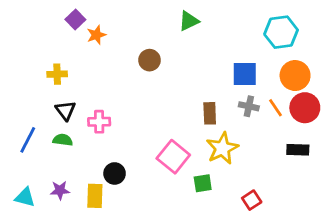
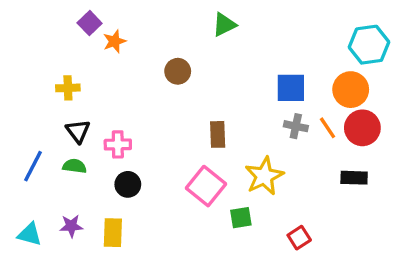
cyan hexagon: (281, 32) -> (369, 45), moved
brown rectangle: (210, 113) -> (218, 134), moved
black circle: (115, 173) -> (128, 184), moved

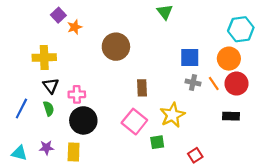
green triangle: (224, 25) -> (165, 12), moved, turned -42
brown circle: (178, 71) -> (116, 47), size x1.6
yellow cross: (68, 88) -> (44, 57), size x1.5
green semicircle: (75, 166) -> (49, 109), turned 64
black circle: (128, 184) -> (83, 120), size x1.6

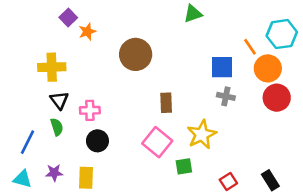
green triangle: (165, 12) -> (193, 14), turned 49
orange line: (214, 84) -> (250, 47), moved
blue line: (21, 109) -> (28, 142), moved
black rectangle: (231, 116) -> (270, 180), moved, turned 56
black circle: (83, 120) -> (97, 141), size x0.7

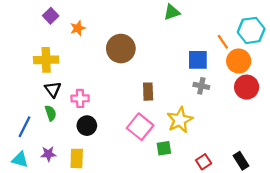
purple square: (68, 18) -> (51, 16), moved

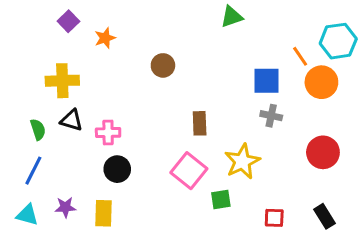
brown circle: (121, 49) -> (163, 65), size x0.6
red circle: (247, 87) -> (323, 152), moved
black triangle: (53, 89) -> (71, 120), turned -36
green semicircle: (51, 113) -> (38, 129), moved
red square: (204, 162) -> (274, 218), turned 35

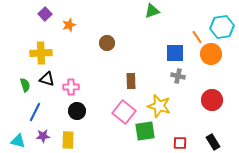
yellow star: (242, 161) -> (159, 106), turned -30
blue line: (33, 171) -> (35, 112), moved
green square: (221, 200) -> (145, 131), size x1.5

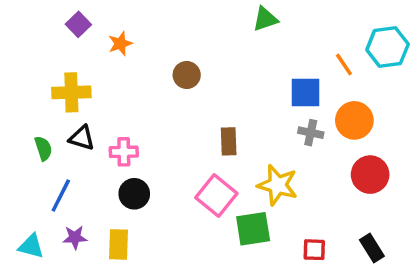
orange circle: (211, 54) -> (354, 120), moved

